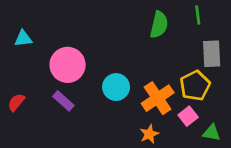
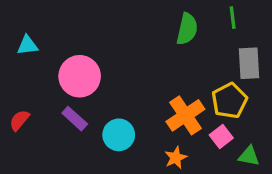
cyan circle: (116, 87) -> (119, 135), moved

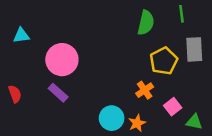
yellow pentagon: (229, 101) -> (164, 61), moved
orange cross: (185, 115) -> (145, 90), size x0.6
red semicircle: (19, 120) -> (15, 94), turned 120
cyan circle: (119, 135) -> (112, 118), moved

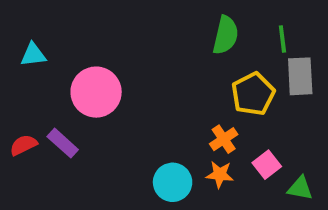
green line: (182, 14) -> (282, 39), moved
purple rectangle: (58, 93) -> (63, 143), moved
red semicircle: (15, 94) -> (23, 145), turned -96
orange star: (137, 123) -> (220, 174), moved, turned 30

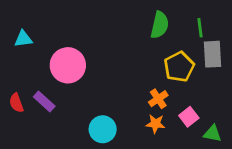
red semicircle: (23, 145) -> (16, 103), turned -84
cyan circle: (173, 182) -> (103, 129), moved

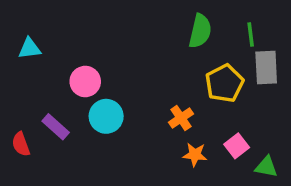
pink circle: (68, 65) -> (85, 81), size x0.7
orange cross: (158, 99) -> (181, 118), moved
red semicircle: (16, 103) -> (21, 144), moved
cyan circle: (103, 129) -> (106, 116), moved

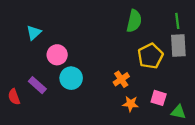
green line: (251, 34) -> (177, 21), moved
cyan triangle: (30, 48) -> (34, 33), moved, turned -35
pink square: (237, 146) -> (159, 98), turned -35

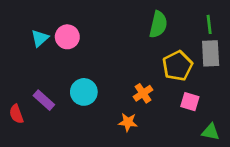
pink circle: (57, 55) -> (67, 37), moved
pink square: (159, 98) -> (190, 102), moved
orange star: (131, 104) -> (128, 122), moved

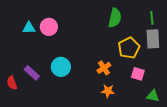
cyan triangle: (40, 38) -> (29, 28), turned 40
orange star: (128, 122) -> (108, 91), moved

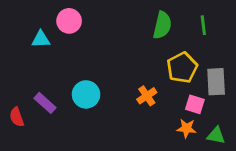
green line: (152, 18) -> (203, 25), moved
pink circle: (49, 27) -> (69, 21), moved
gray rectangle: (153, 39) -> (216, 82), moved
orange star: (108, 91) -> (186, 128), moved

